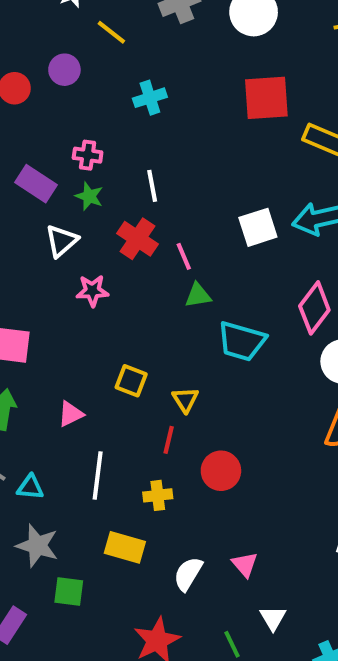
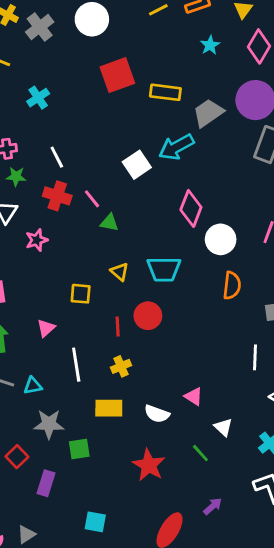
green triangle: (198, 295) -> (109, 223), turned 36
cyan trapezoid: (242, 341) -> (164, 269), moved
yellow triangle: (185, 400) -> (120, 272), moved
red circle: (221, 471) -> (148, 316), moved
white semicircle: (188, 574) -> (157, 414), turned -85

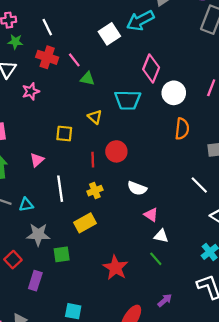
cyan trapezoid: (164, 269) -> (128, 100), moved
white line: (255, 357) -> (199, 185), turned -48
yellow rectangle: (109, 408) -> (85, 223), turned -30
white semicircle: (157, 414) -> (137, 188), moved
white triangle: (223, 427) -> (161, 236), moved, turned -32

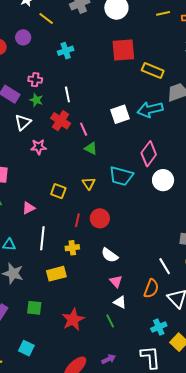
orange semicircle: (182, 129) -> (151, 289), moved
green square: (62, 254) -> (34, 308), moved

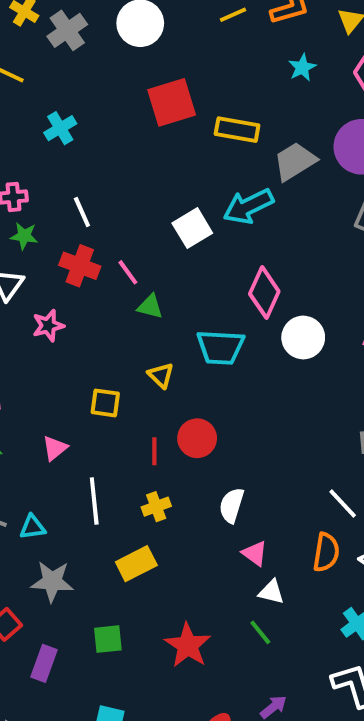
white semicircle: (110, 255) -> (232, 505), turned 84

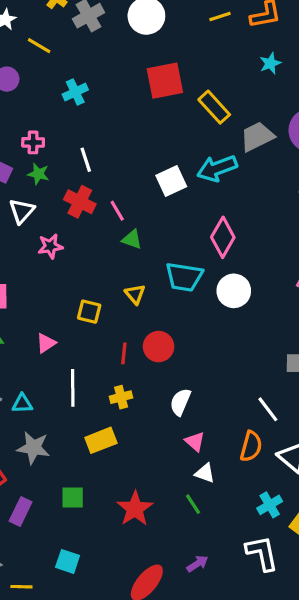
yellow rectangle: (237, 130) -> (214, 107), turned 32
white circle: (303, 337) -> (234, 291), moved

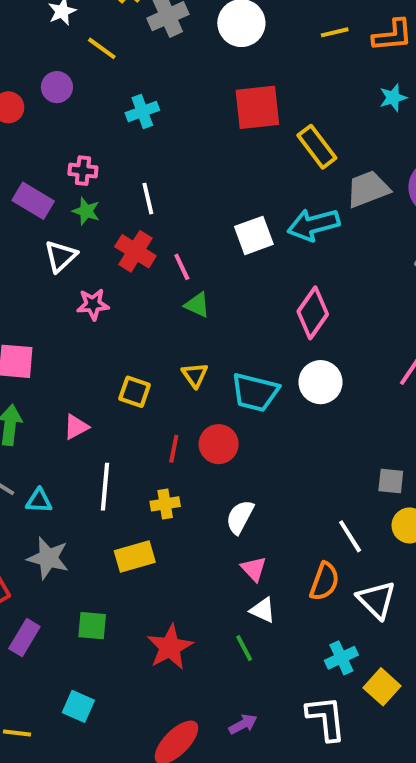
cyan trapezoid: (184, 277) -> (255, 392), moved

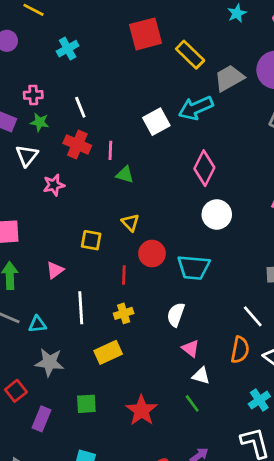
pink line: (182, 267) -> (110, 150), turned 36
cyan trapezoid: (255, 392) -> (194, 267), moved
red circle: (219, 444) -> (152, 254), moved

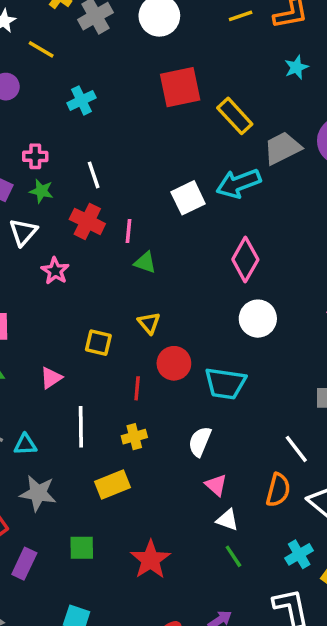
pink star: (54, 185) -> (55, 271), turned -30
green line: (192, 403) -> (233, 556), moved

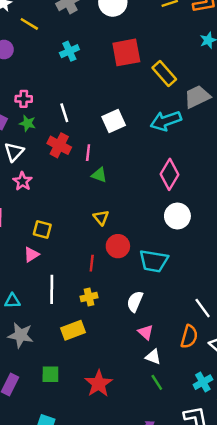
cyan cross: (81, 100) -> (69, 51), moved
white square: (188, 198) -> (114, 121), moved
pink star: (55, 271) -> (22, 181), moved
yellow square: (98, 343) -> (42, 229), moved

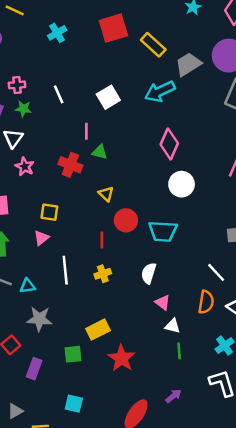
red cross: (59, 145) -> (70, 165), moved
yellow rectangle: (73, 330) -> (98, 330), moved
green line: (157, 382) -> (179, 351), turned 35

